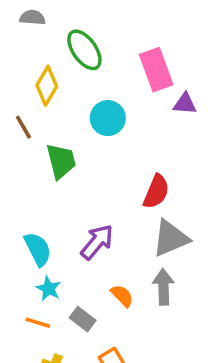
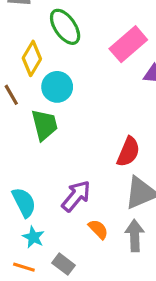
pink rectangle: (156, 70) -> (128, 44), turned 69
cyan circle: (108, 118) -> (57, 87), moved
orange semicircle: (122, 296) -> (98, 229), moved

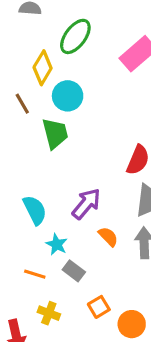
green ellipse: (65, 27) -> (75, 36), turned 72
cyan star: (33, 237) -> (57, 244), moved

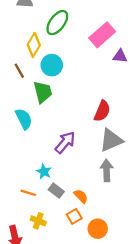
cyan semicircle: (35, 210) -> (24, 119), moved
orange semicircle: (108, 237) -> (81, 196), moved

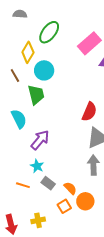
purple arrow: (65, 142) -> (40, 140), moved
yellow cross: (38, 221) -> (38, 220), moved, turned -32
orange circle: (98, 229) -> (85, 201), moved

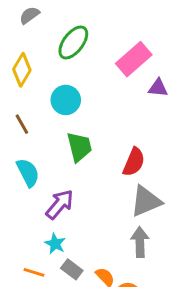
gray semicircle: (20, 14) -> (29, 15), turned -40
yellow diamond: (28, 52) -> (22, 70), moved
brown line: (15, 75) -> (22, 124), moved
green trapezoid: (36, 95) -> (79, 147), moved

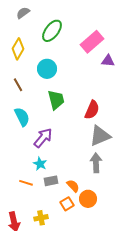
gray rectangle: (72, 269) -> (51, 181), turned -48

